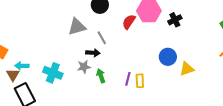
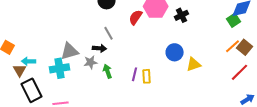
gray triangle: (77, 27) -> (70, 51), moved
cyan cross: (53, 73) -> (60, 68), turned -30

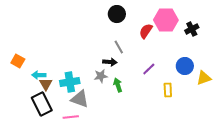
gray triangle: (70, 51) -> (80, 99), moved, turned 36
brown triangle: (20, 70) -> (46, 84), moved
purple line: (135, 74) -> (149, 69), moved, turned 32
yellow rectangle: (147, 76) -> (168, 90), moved

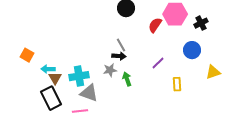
gray line: (119, 47) -> (121, 45), moved
blue circle: (185, 66) -> (192, 50), moved

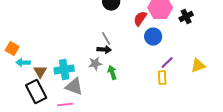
blue circle: (192, 50) -> (153, 37), moved
purple line: (158, 63) -> (167, 63), moved
cyan arrow: (48, 69) -> (23, 63), moved

